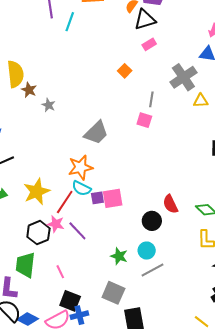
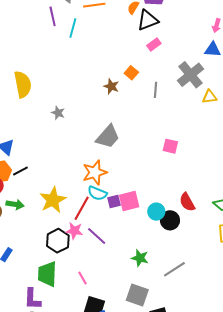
brown star: (29, 90) -> (111, 86), moved
gray line: (151, 99) -> (156, 90), moved
pink square: (144, 120) -> (170, 146), moved
cyan circle: (147, 251) -> (156, 212), moved

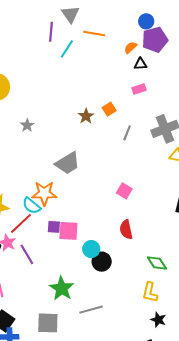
black triangle: (148, 20) -> (140, 64), size x0.6
cyan semicircle: (97, 193) -> (31, 206), moved
red semicircle: (187, 202) -> (126, 230), moved
green star: (140, 258) -> (62, 288), size x1.4
gray square: (137, 295) -> (48, 323), turned -35

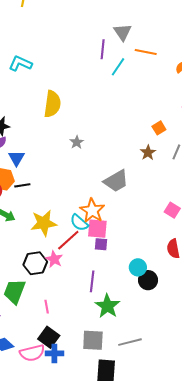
brown star: (86, 116) -> (148, 153), moved
orange star: (44, 193) -> (92, 211), turned 30
pink square: (68, 231) -> (97, 229), moved
purple line: (27, 254) -> (92, 281), moved, turned 35
gray line: (91, 310) -> (130, 342), moved

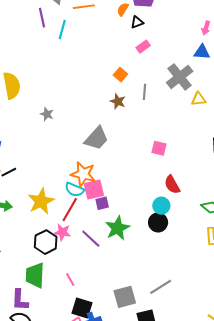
cyan circle: (138, 267) -> (161, 206), moved
purple line: (92, 281) -> (91, 239), moved, turned -35
green star: (107, 306) -> (117, 228), moved, turned 30

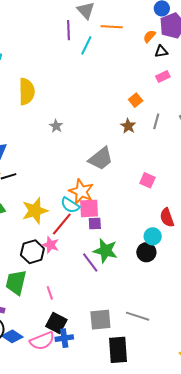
pink square: (159, 148) -> (147, 180), moved
green star: (117, 228) -> (105, 251), turned 30
purple line: (91, 239) -> (90, 262), moved
gray line: (161, 287) -> (138, 316), turned 40

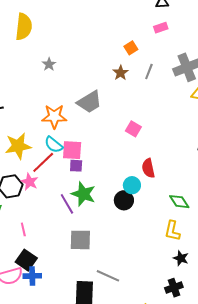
orange star: (81, 191) -> (54, 116), moved, turned -30
gray line: (138, 316) -> (108, 276), moved
gray square: (100, 320) -> (80, 240), moved

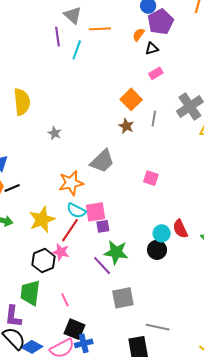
orange square: (131, 48) -> (131, 99), size x1.5
red semicircle: (148, 168) -> (180, 229), moved

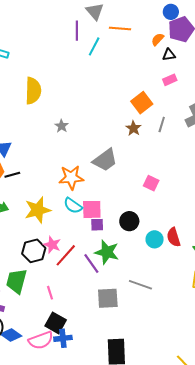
red line: (70, 230) -> (66, 255), moved
black circle: (157, 250) -> (129, 221), moved
gray line: (158, 327) -> (140, 285), moved

